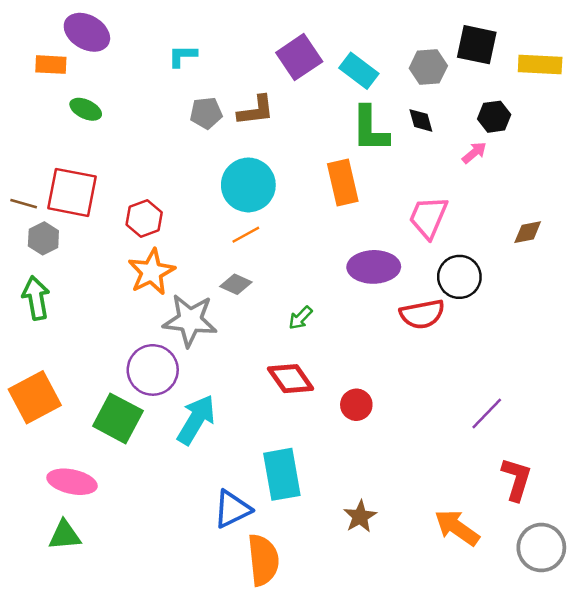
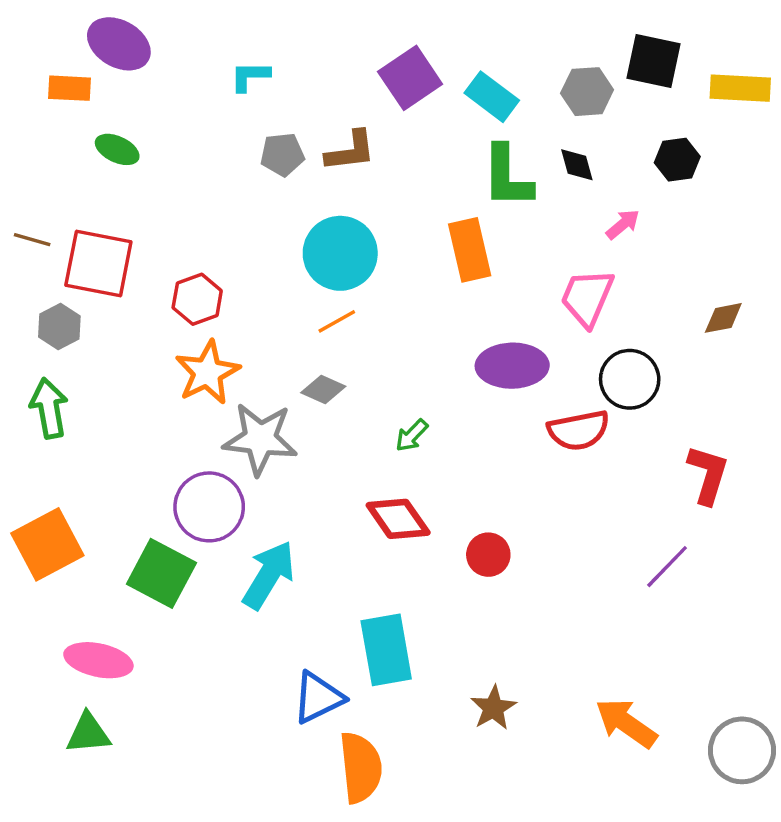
pink arrow: (474, 153) -> (623, 224), moved
brown line: (24, 204) -> (32, 240), moved
red L-shape: (517, 479) -> (708, 475), moved

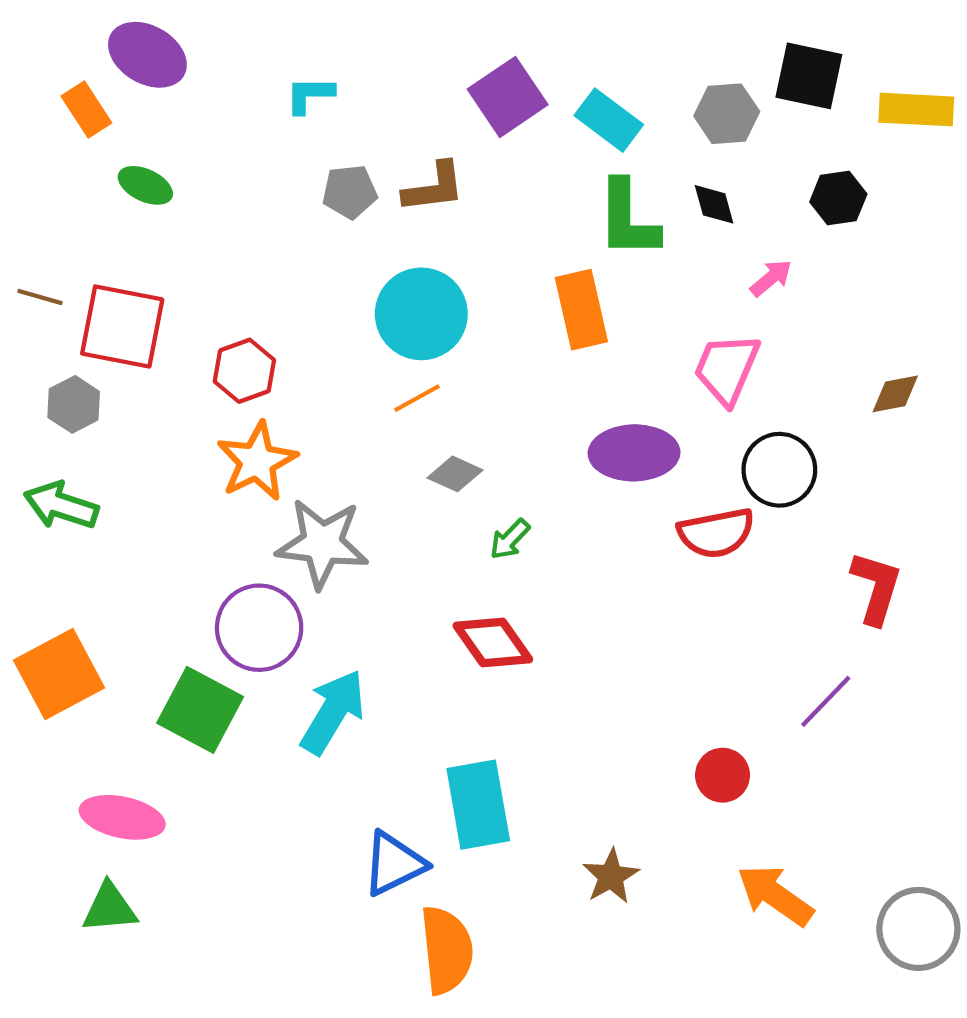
orange rectangle: (70, 88) -> (86, 110), turned 54
gray diamond: (323, 389) -> (455, 474), moved
green arrow: (49, 408) -> (61, 506), turned -62
red circle: (488, 555) -> (722, 775), moved

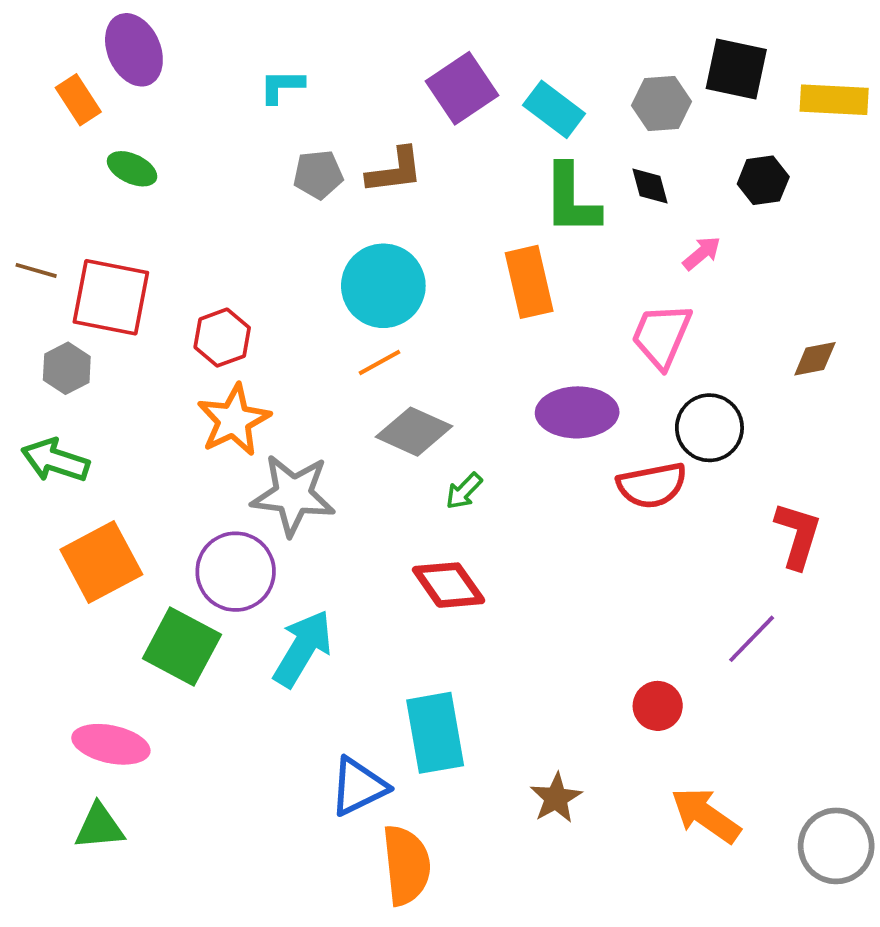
purple ellipse: (147, 55) -> (134, 50), turned 36
gray diamond: (455, 474) -> (414, 432), size x1.5
orange square: (59, 674) -> (101, 562), moved

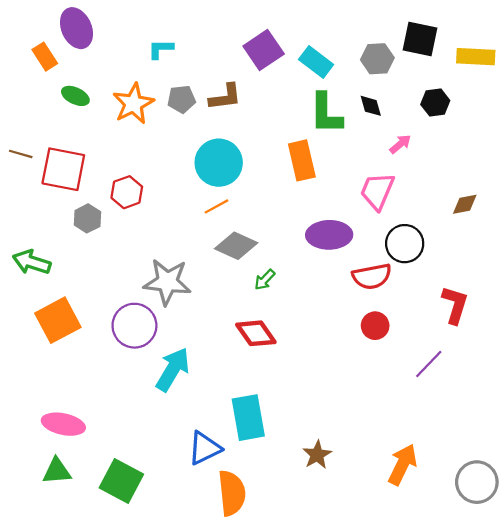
gray hexagon: (67, 368) -> (87, 218), moved
orange star: (234, 420) -> (133, 104), moved
green square: (182, 646) -> (121, 481), moved
red circle: (658, 706) -> (375, 326), moved
orange arrow: (706, 815) -> (402, 465), turned 81

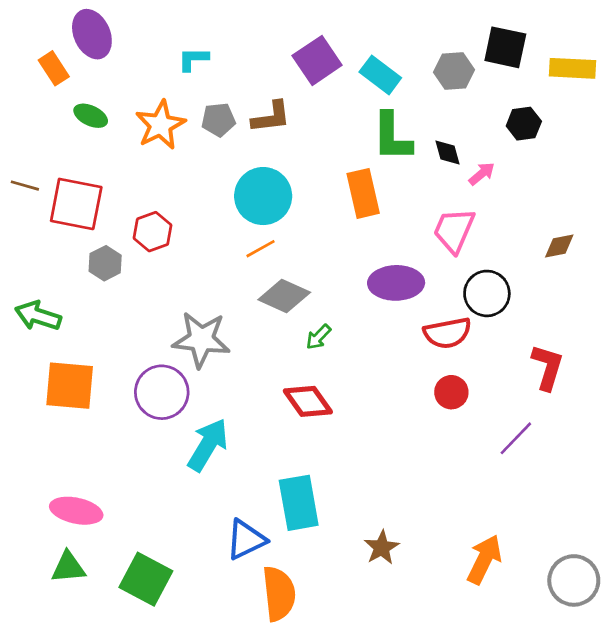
black diamond: (371, 106) -> (447, 153), moved
orange square: (58, 320) -> (70, 386), turned 33

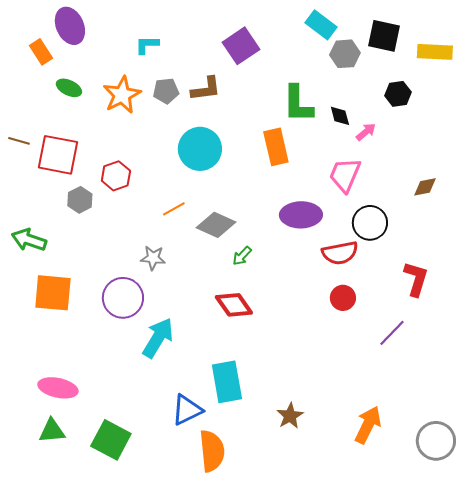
cyan rectangle: (380, 75) -> (321, 25), moved
orange line: (260, 249) -> (174, 209), moved
gray star: (201, 340) -> (153, 258), size x0.6

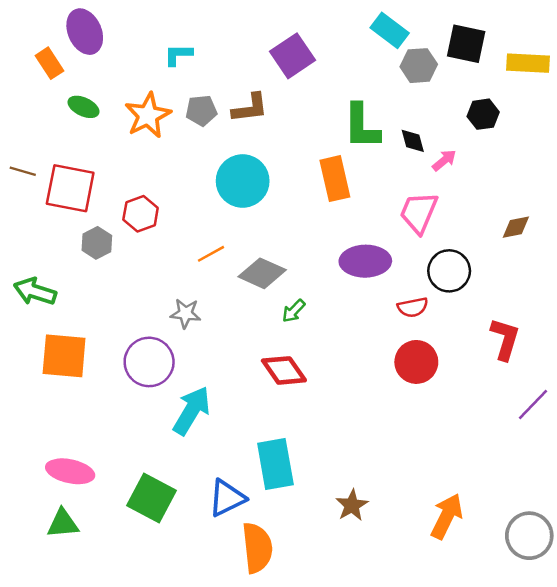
red semicircle: (340, 253) -> (413, 307), size x0.7
red circle: (343, 298) -> (416, 362), size x1.4
purple line: (392, 333) -> (533, 404), moved
green square: (111, 440) -> (152, 498), moved

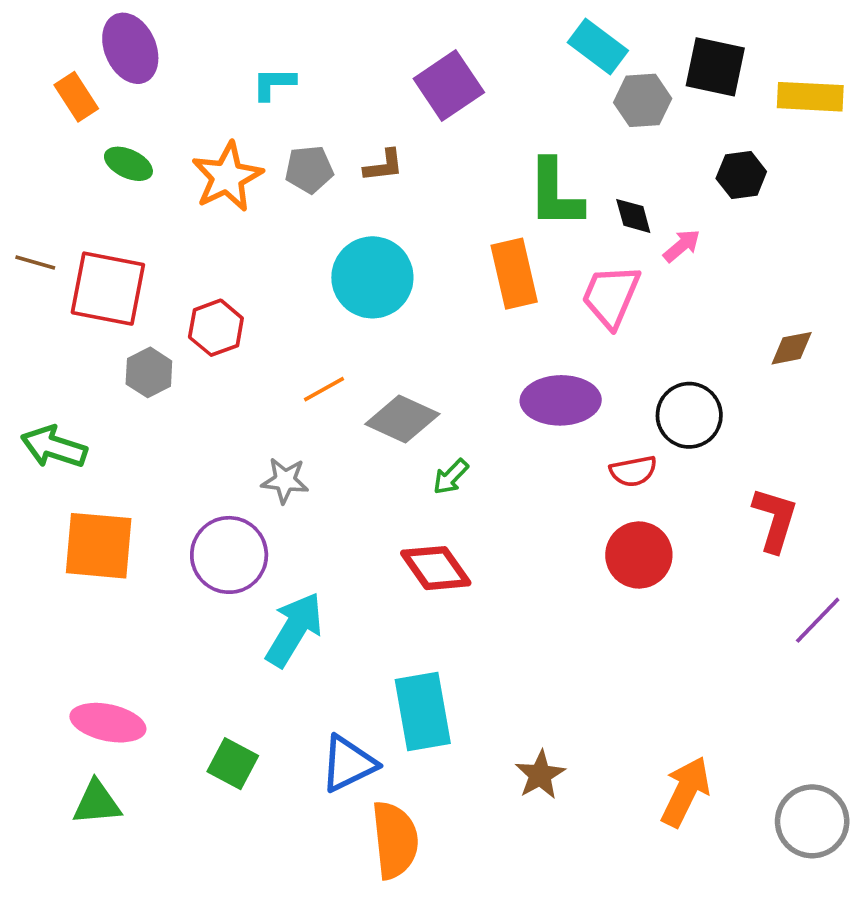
brown L-shape: (250, 108) -> (384, 166), size x0.7
pink trapezoid: (419, 213) -> (611, 296), moved
green square: (152, 498) -> (233, 764), size x0.7

